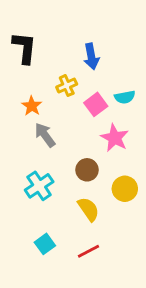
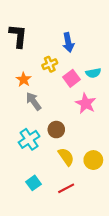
brown circle: (87, 170) -> (56, 130), moved
yellow circle: (125, 189) -> (93, 160), moved

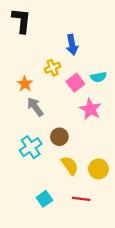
black L-shape: (18, 36) -> (21, 21), moved
cyan square: (33, 183) -> (44, 199), moved
red line: (66, 188) -> (81, 199), moved, turned 35

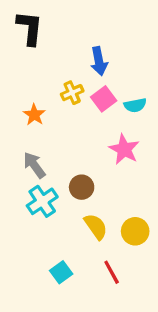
pink square: (75, 83) -> (104, 99), moved
gray arrow: (35, 107) -> (34, 165), moved
red line: (81, 199) -> (112, 272), turned 54

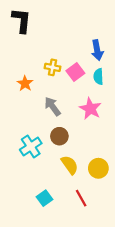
blue arrow: (99, 61) -> (97, 50), moved
yellow cross: (72, 93) -> (53, 67), turned 35
cyan semicircle: (135, 105) -> (98, 77), turned 98
gray arrow: (34, 165) -> (53, 106), moved

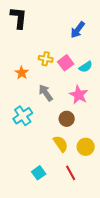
blue arrow: (97, 50) -> (78, 30), moved, turned 48
cyan semicircle: (98, 77) -> (86, 67), turned -120
brown circle: (59, 136) -> (67, 119), moved
cyan cross: (31, 146) -> (23, 116), moved

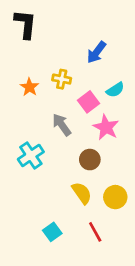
blue arrow: (78, 30) -> (97, 52), moved
pink square: (66, 63) -> (88, 102), moved
orange star: (22, 73) -> (29, 87), moved

